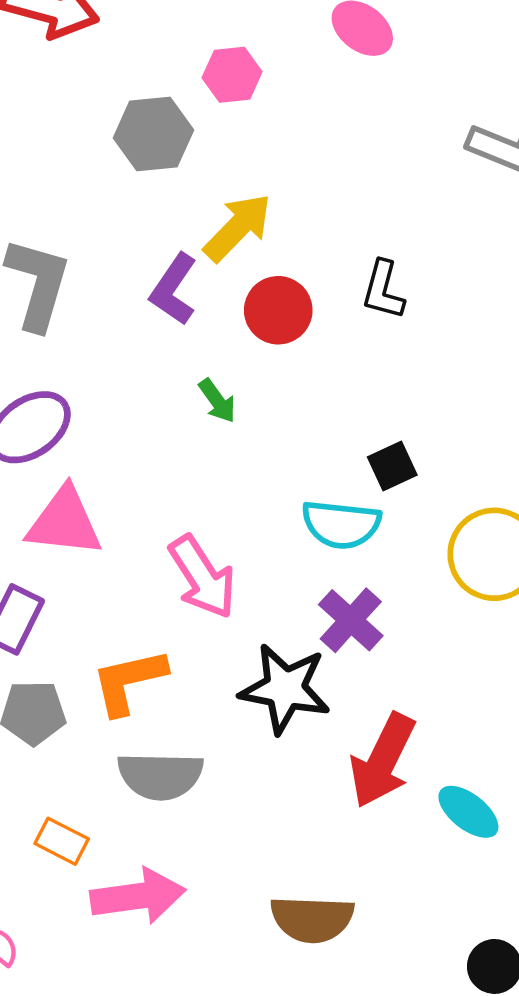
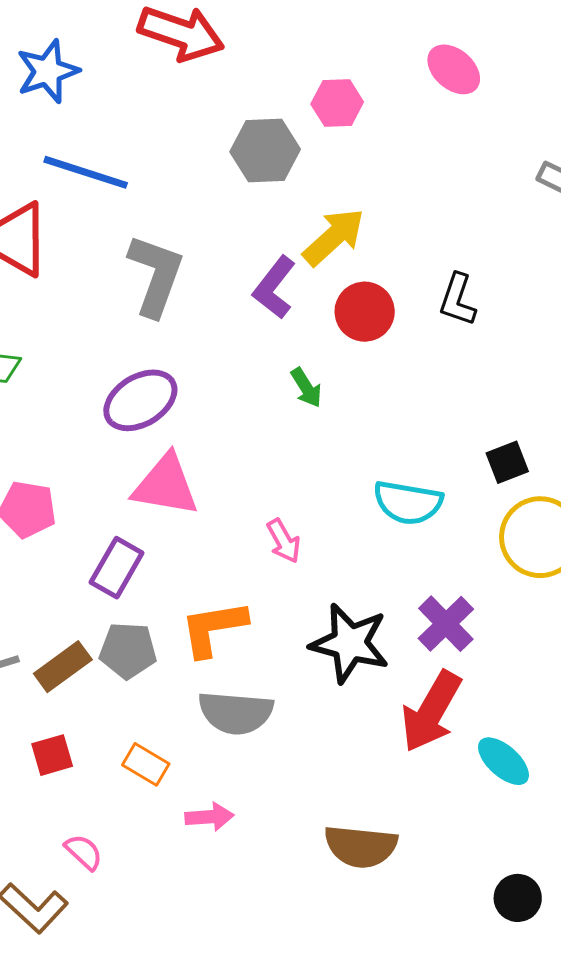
black square: (392, 466) -> (507, 462), moved
pink arrow: (202, 577) -> (284, 541), size x0.6
purple cross: (351, 620) -> (446, 624), moved
pink arrow: (138, 896) -> (209, 817), size x0.6

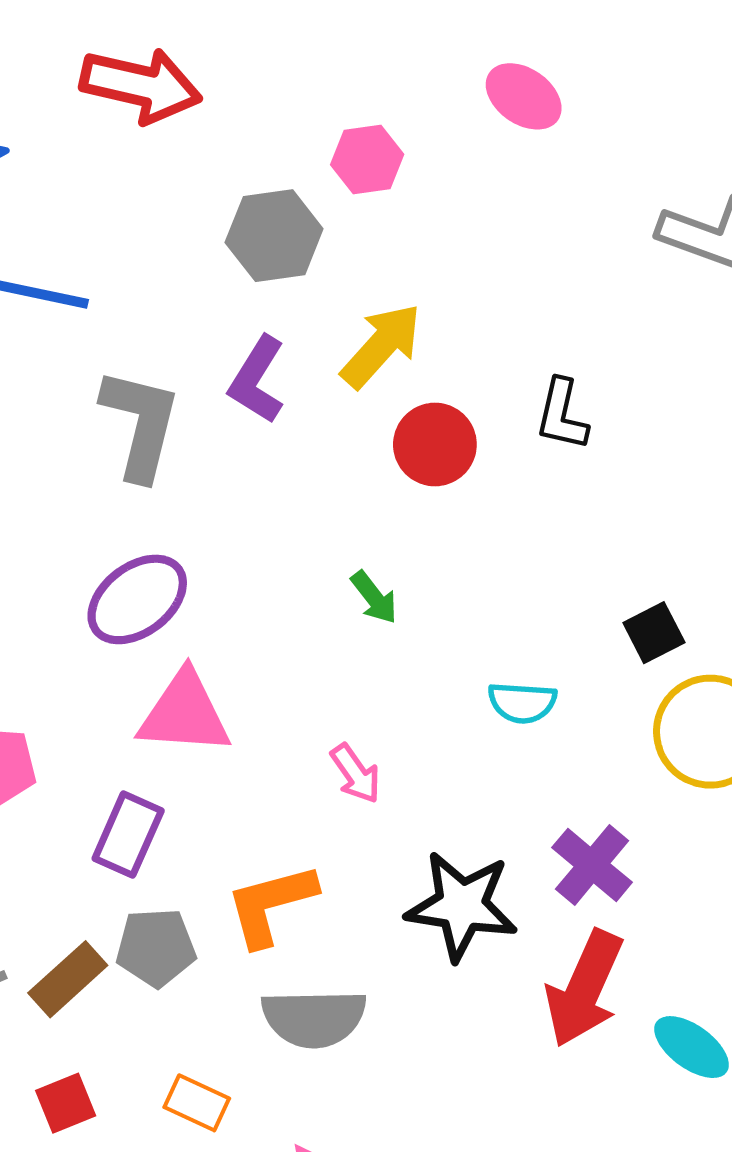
purple L-shape: (274, 288) -> (257, 380), moved
green arrow: (306, 388) -> (374, 598), moved
cyan semicircle: (408, 502) -> (522, 703), size x0.7

